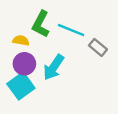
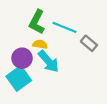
yellow semicircle: (21, 40) -> (40, 44), moved
cyan arrow: (54, 67) -> (49, 61), turned -75

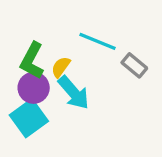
green L-shape: (37, 22) -> (32, 61), moved
yellow semicircle: (40, 44) -> (61, 67), turned -64

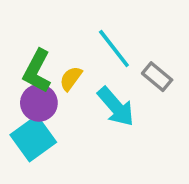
cyan line: (98, 41) -> (114, 49), turned 30
cyan arrow: (74, 93) -> (116, 107), moved

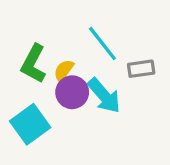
gray rectangle: (157, 77) -> (141, 69), turned -48
purple circle: (39, 103) -> (72, 92), moved

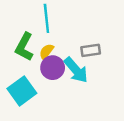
cyan line: (102, 43) -> (46, 18), moved, turned 32
gray rectangle: (141, 69) -> (91, 50), moved

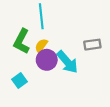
gray rectangle: (91, 50) -> (92, 45), moved
cyan square: (22, 91) -> (19, 80), size x0.6

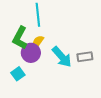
gray rectangle: (92, 45) -> (85, 57), moved
purple circle: (47, 60) -> (31, 53), moved

